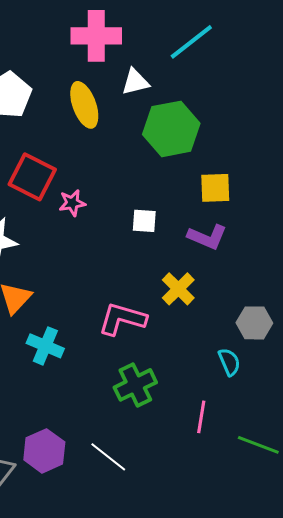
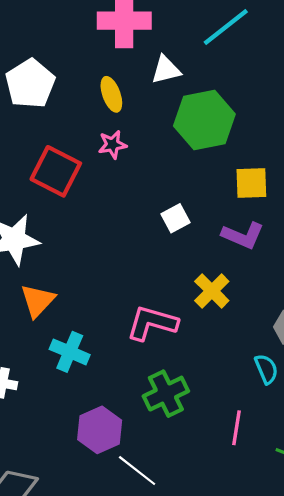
yellow ellipse: (84, 105) -> (111, 94), size x0.7
pink star: (72, 203) -> (112, 145), moved
white square: (144, 221) -> (176, 218), turned -32
purple hexagon: (44, 451) -> (100, 430), moved

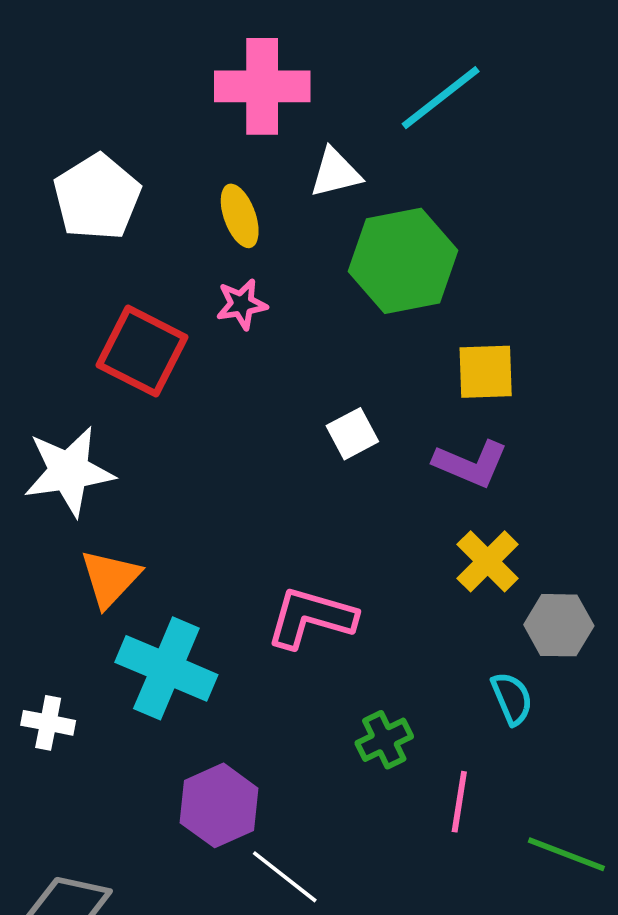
yellow cross: (212, 291) -> (488, 561), moved
cyan cross: (70, 352) -> (166, 668), size x1.4
green cross: (166, 394) -> (384, 740), moved, size x0.7

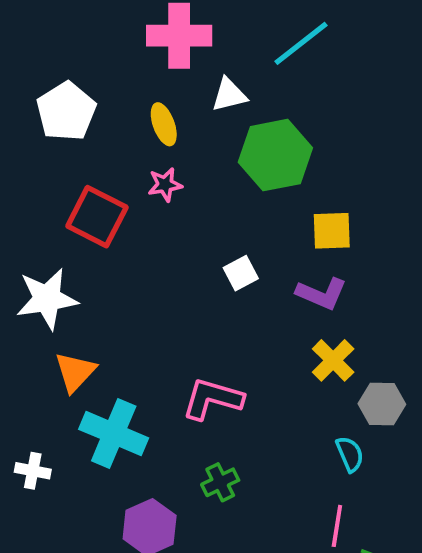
green cross: (384, 740) -> (220, 482), moved
pink line: (459, 802) -> (337, 526), moved

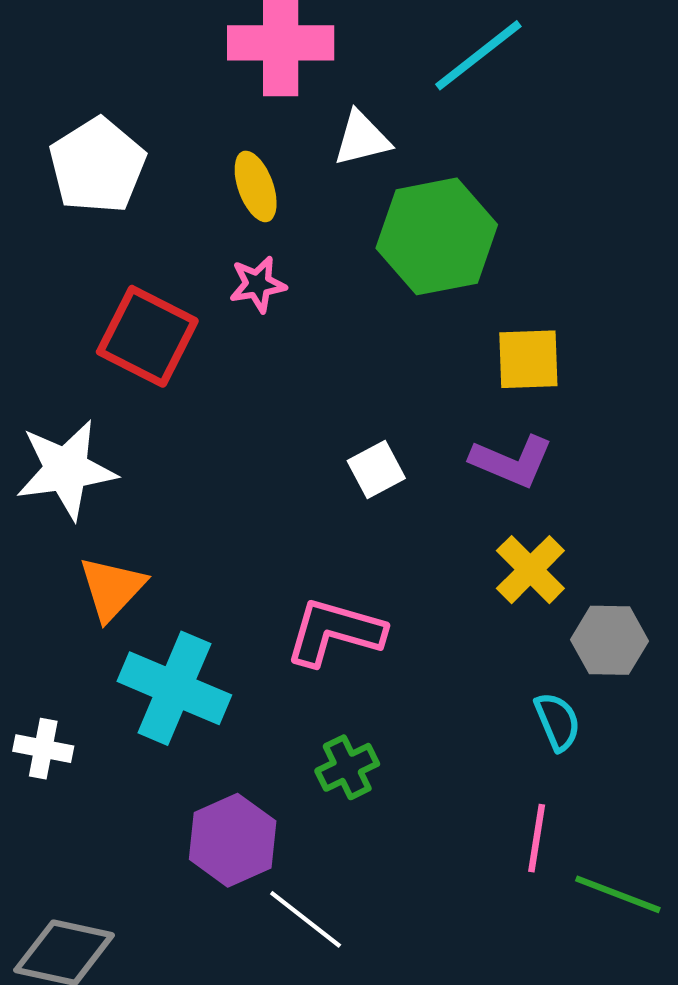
white square: (241, 273) -> (376, 470), moved

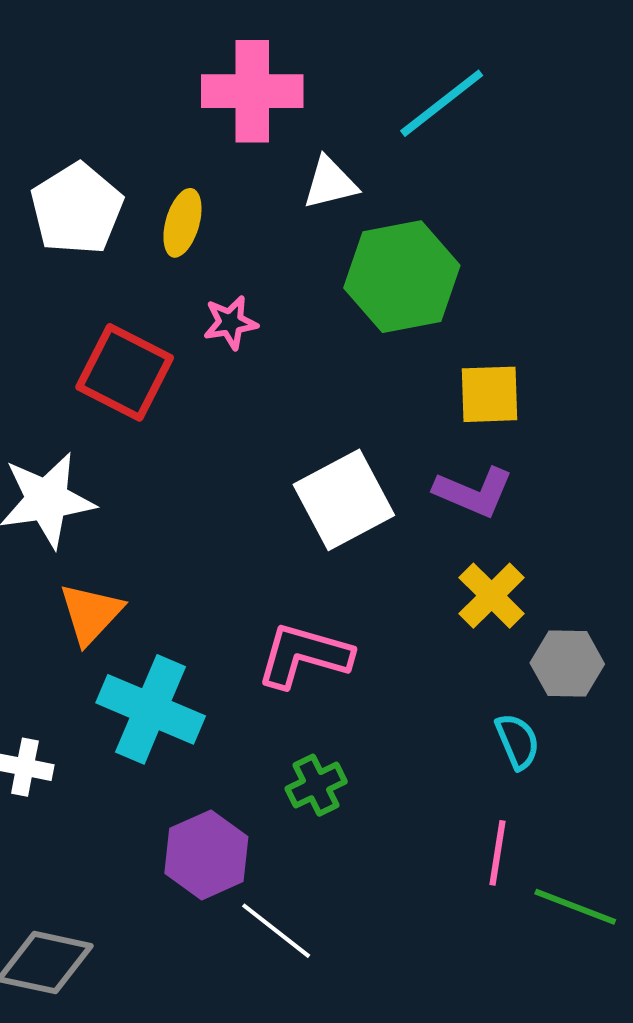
yellow ellipse: (256, 186) -> (182, 223), moved, turned 36
white square: (376, 470) -> (344, 500), size x1.8

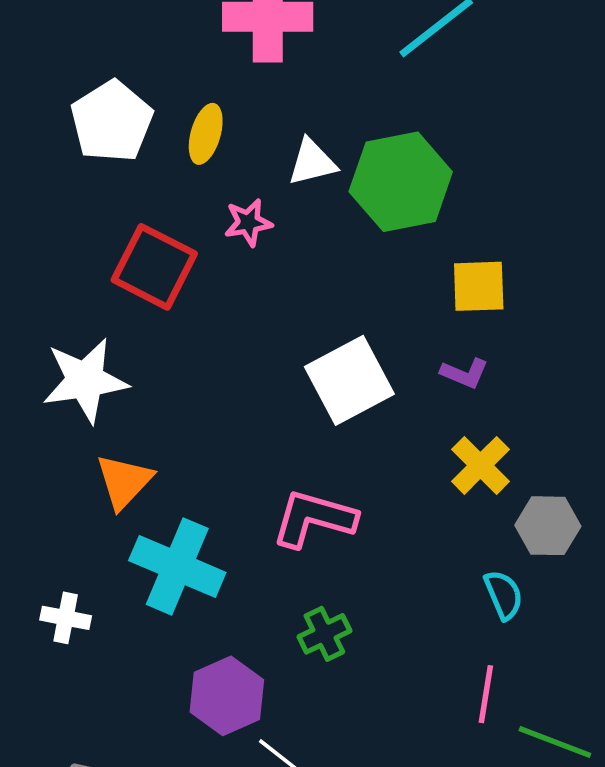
white triangle: (330, 183) -> (312, 162), moved
purple L-shape: (474, 492) -> (465, 373), size x0.7

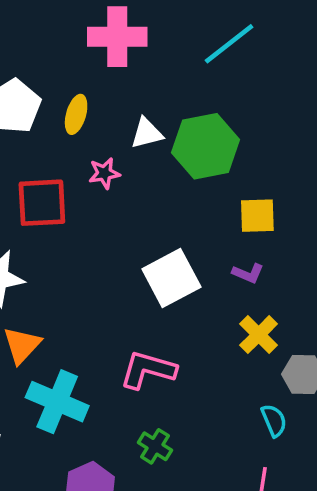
red square: (154, 267) -> (42, 203), turned -30
green cross: (324, 634) -> (155, 446), turned -32

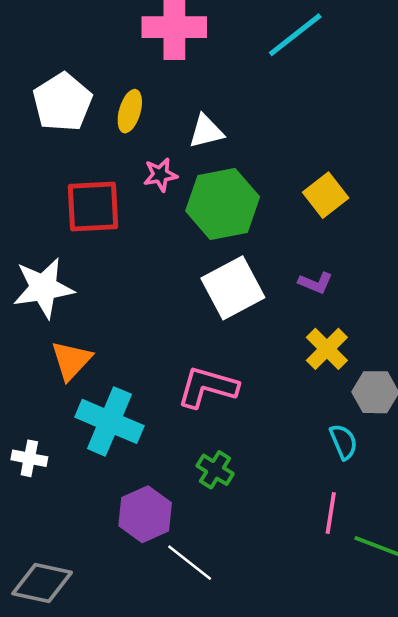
green hexagon: (206, 146) -> (223, 204), moved
yellow square: (257, 216) -> (326, 195), moved, turned -36

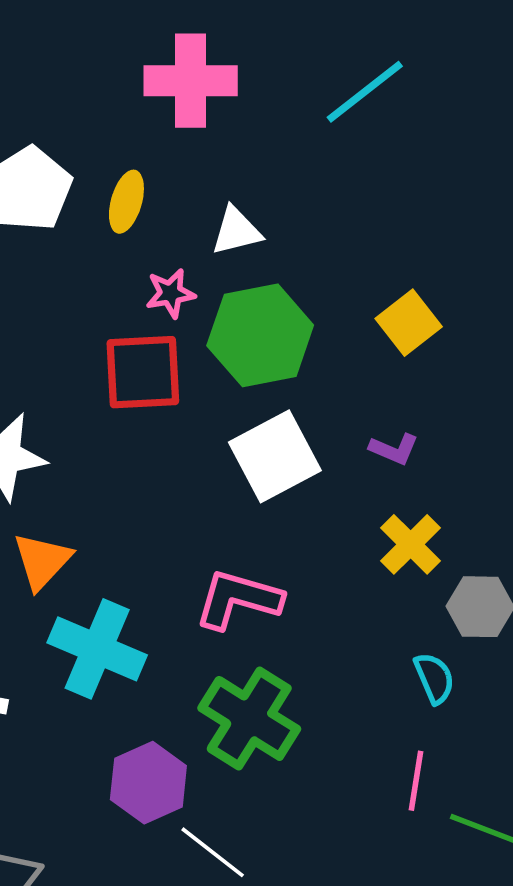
red square: (93, 207) -> (143, 372), moved
green cross: (215, 470) -> (249, 718), size x1.8

